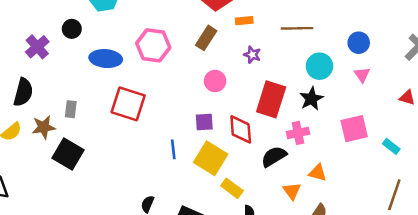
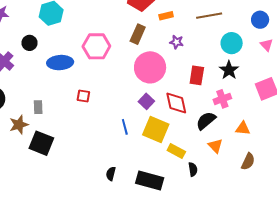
pink circle: (215, 81) -> (150, 67), size x1.8
red rectangle: (271, 99) -> (197, 75), size x0.7
red square: (128, 104) -> (83, 96), size x0.5
purple square: (204, 122) -> (146, 101), turned -35
orange triangle: (292, 191) -> (215, 146), moved

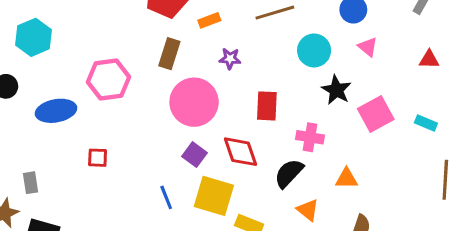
black star: (229, 70) -> (336, 90), moved
pink cross: (222, 99) -> (310, 137), turned 36

